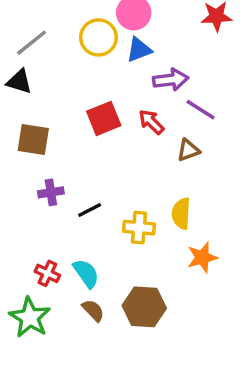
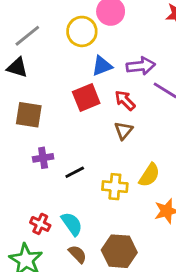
blue triangle: (139, 50) -> (102, 66), moved
brown triangle: (188, 150) -> (124, 131), moved, turned -30
yellow semicircle: (181, 214) -> (149, 175), turned -150

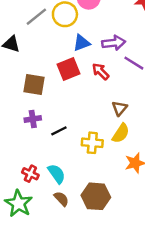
gray line: (27, 36) -> (36, 17), moved
brown square: (29, 115) -> (34, 84), moved
brown triangle: (124, 131) -> (120, 108), moved

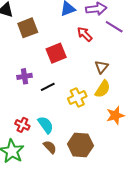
red square: (68, 69) -> (56, 53), moved
brown square: (34, 84) -> (28, 28), moved, turned -30
yellow cross: (92, 143) -> (77, 97), turned -30

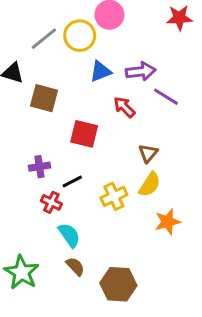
brown square: (28, 28) -> (44, 98), turned 36
red square: (56, 53) -> (84, 134), turned 36
red cross: (22, 125) -> (51, 202), moved
brown hexagon: (80, 145) -> (118, 284), moved

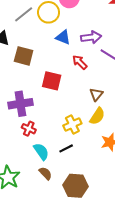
blue triangle: (101, 71) -> (63, 37), turned 42
purple cross: (39, 167) -> (20, 104), size x1.6
black line: (72, 182) -> (66, 148), moved

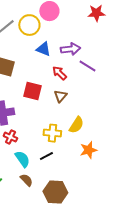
brown triangle: (96, 94) -> (60, 96), moved
yellow cross: (72, 124) -> (52, 133), turned 30

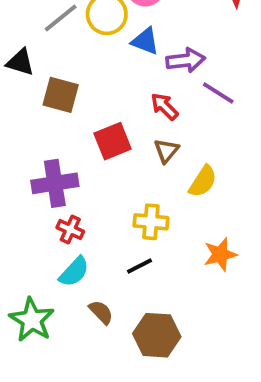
blue triangle: (43, 49) -> (145, 41), moved
red square: (32, 91) -> (113, 141), turned -36
yellow semicircle: (76, 125) -> (203, 181), moved
cyan semicircle: (22, 159) -> (74, 272), moved, turned 78

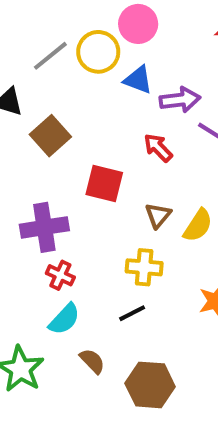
brown square: (61, 95) -> (50, 136), turned 33
red square: (113, 141) -> (104, 184), turned 36
brown triangle: (166, 151) -> (158, 215), moved

